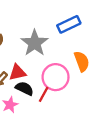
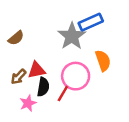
gray star: (35, 43) -> (72, 36), moved
black semicircle: (24, 88) -> (43, 87), turned 72

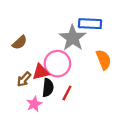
blue rectangle: (91, 22) -> (90, 24), turned 30
pink circle: (76, 76) -> (57, 64), moved

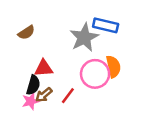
pink circle: (57, 64) -> (95, 74), moved
brown arrow: (24, 79) -> (44, 95), moved
black semicircle: (48, 88) -> (33, 85), moved

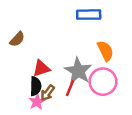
gray star: (84, 37) -> (78, 71), moved
pink circle: (95, 74) -> (103, 82), moved

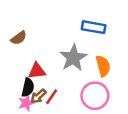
gray star: (78, 71) -> (73, 58), moved
red line: (70, 88) -> (52, 97), moved

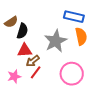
orange semicircle: (103, 66) -> (81, 36), moved
black semicircle: (28, 87) -> (22, 31), moved
brown arrow: (38, 96) -> (33, 61), moved

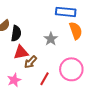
gray star: (56, 41) -> (51, 39), size x0.6
red line: (36, 72) -> (44, 79), moved

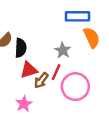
pink circle: (71, 69) -> (75, 87), moved
red line: (44, 79) -> (56, 72), moved

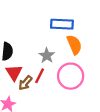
red triangle: (29, 70) -> (14, 73), turned -48
pink circle: (75, 87) -> (71, 76), moved

